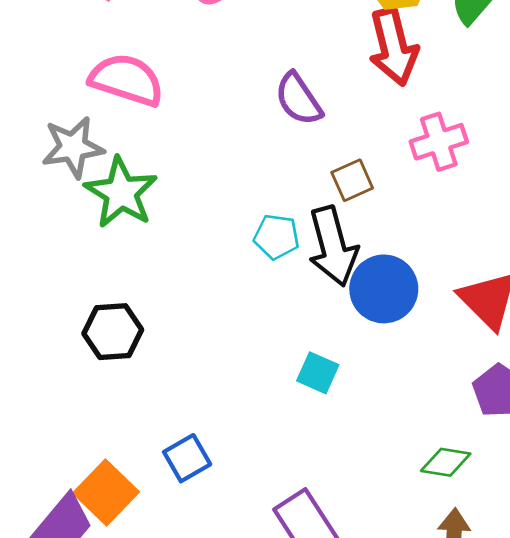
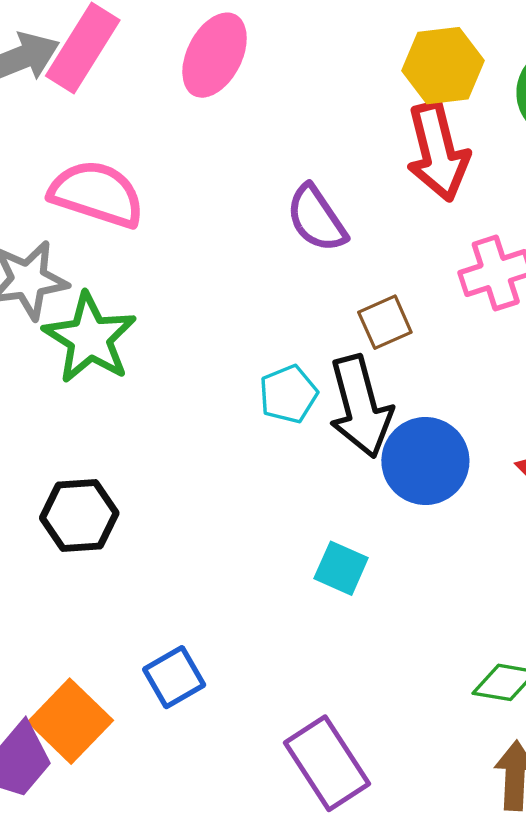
cyan pentagon: (277, 237) -> (288, 394), turned -30

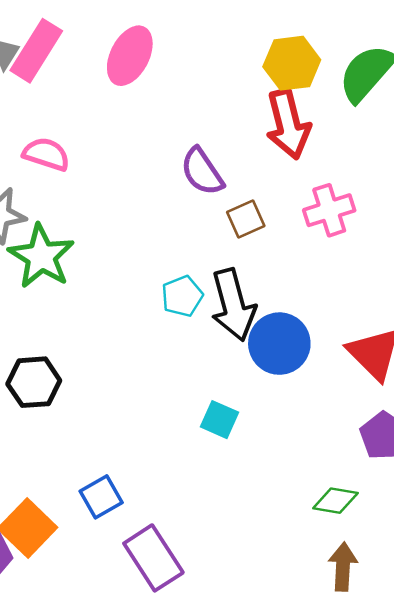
pink semicircle: (97, 194) -> (46, 154), size x0.7
brown square: (385, 322) -> (246, 219), moved
purple rectangle: (327, 763) -> (153, 558), moved

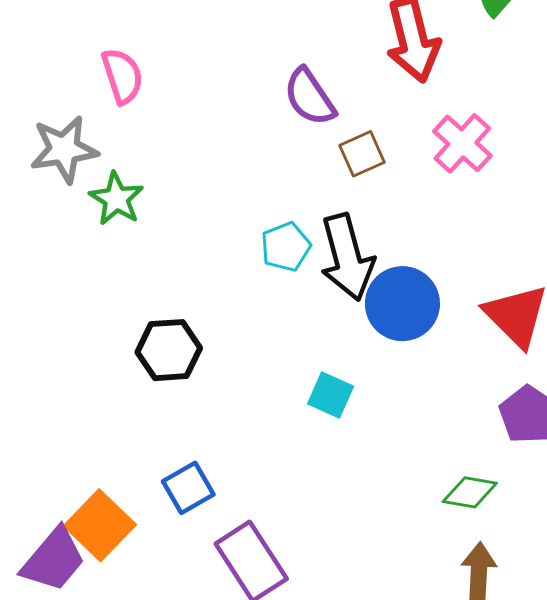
pink semicircle: (46, 154) -> (122, 76), turned 54
pink cross: (329, 210) -> (462, 143), turned -30
green star: (41, 256) -> (116, 199), size x0.7
black hexagon: (34, 382) -> (169, 350), moved

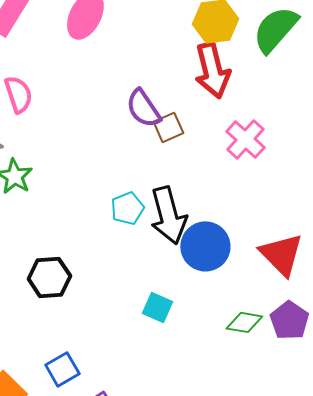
brown square: (362, 154) -> (168, 127), moved
green diamond: (470, 492) -> (244, 322), moved

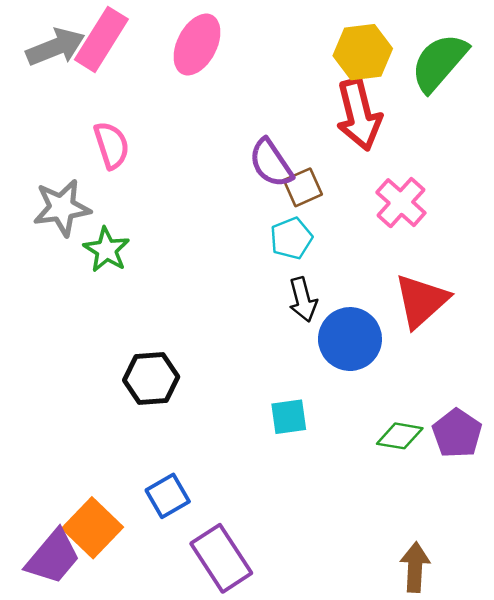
cyan pentagon: (127, 208) -> (291, 238), moved
black arrow: (168, 215) -> (303, 299), size x0.6
red triangle: (281, 254) -> (421, 301), moved, turned 33
cyan square: (157, 307) -> (289, 417), turned -32

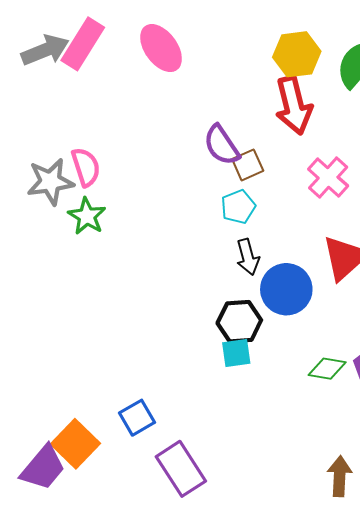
pink ellipse: (197, 45) -> (161, 48), turned -63
pink semicircle: (112, 145) -> (86, 167), moved
black hexagon: (151, 379) -> (239, 322), moved

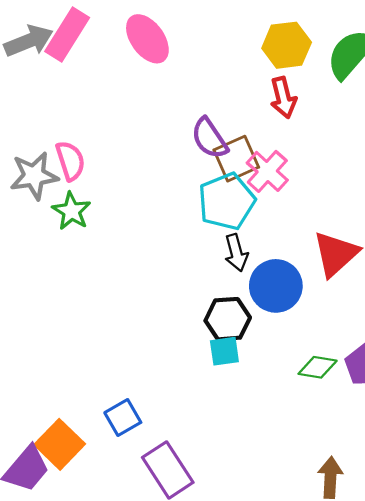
red arrow: (294, 105) -> (283, 98), size x0.7
brown square: (248, 165) -> (236, 159), size x1.4
pink cross: (328, 178) -> (267, 171), moved
cyan pentagon: (238, 207) -> (227, 201), size x1.6

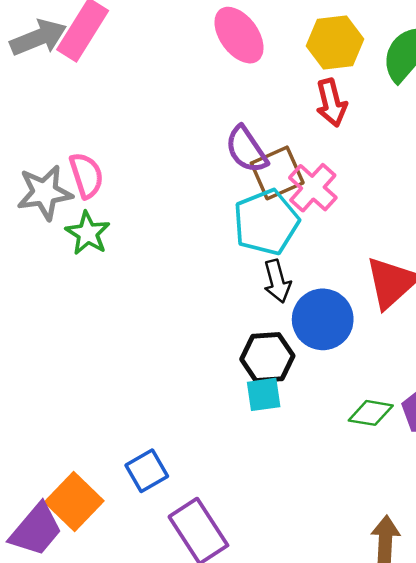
pink ellipse: (147, 39) -> (239, 35), moved

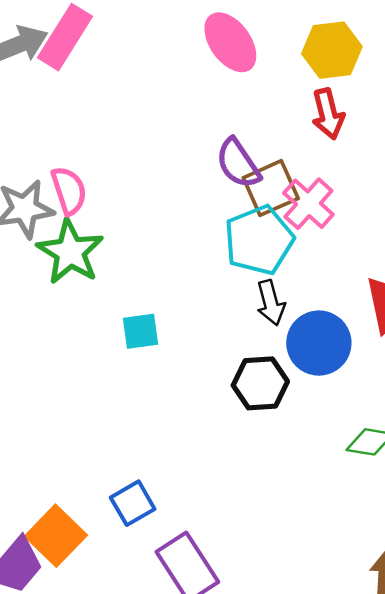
green star: (88, 233) -> (70, 252), size x1.4
cyan square: (264, 394) -> (141, 331), moved

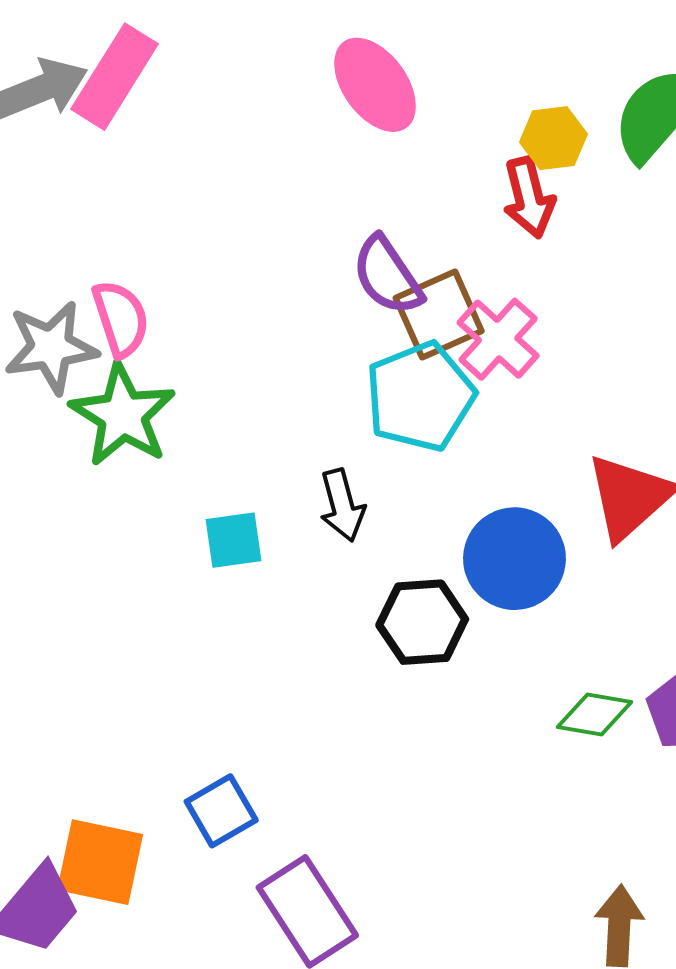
yellow hexagon: (332, 50) -> (553, 138), moved, size x0.7
black arrow: (271, 303) -> (342, 505), moved
orange square: (56, 536) -> (100, 862), turned -32

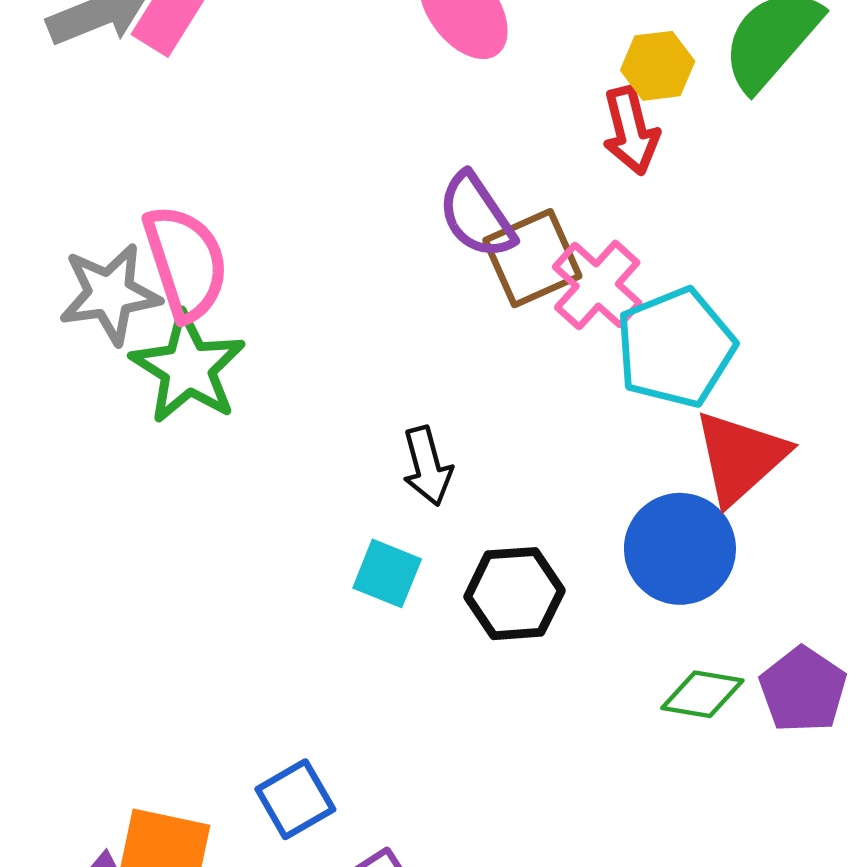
pink semicircle: (121, 319) -> (186, 263), size x1.4
cyan pentagon: (420, 397) -> (675, 348), moved
cyan square: (233, 540) -> (387, 573), moved, turned 30
blue circle: (514, 559) -> (680, 549), moved

